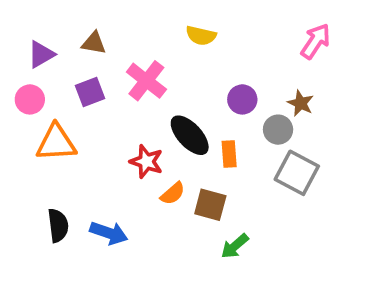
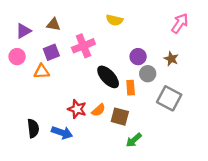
pink cross: (146, 81) -> (83, 46), turned 30
gray circle: (278, 130) -> (148, 74), moved
orange triangle: (56, 143) -> (42, 72), moved, size x0.7
red star: (146, 162) -> (77, 109), moved

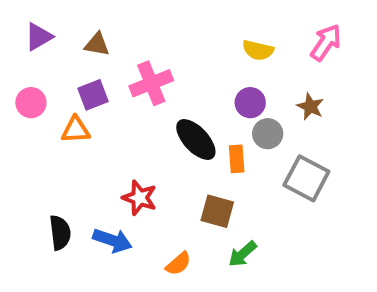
yellow semicircle: (114, 20) -> (258, 50), moved
purple triangle: (23, 31) -> (39, 37), moved
orange semicircle: (98, 110) -> (178, 264), moved

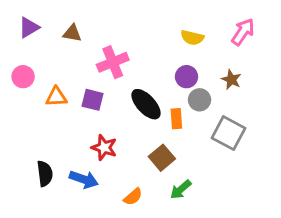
purple square: (93, 95) -> (92, 100), moved, turned 35
brown square: (217, 211) -> (162, 158), turned 35

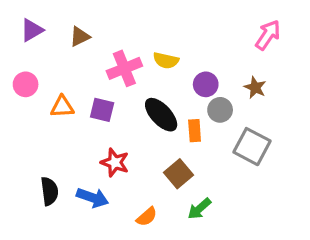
brown triangle: (72, 33) -> (80, 37), turned -36
yellow semicircle: (192, 38) -> (166, 60), moved

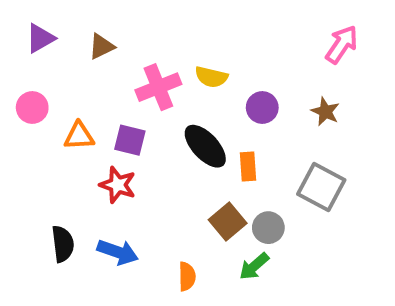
gray circle: (220, 110) -> (268, 228), moved
red star: (115, 162) -> (118, 185), moved
orange semicircle: (147, 217) -> (187, 276), turned -50

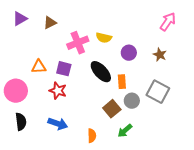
pink circle: (32, 108) -> (16, 91), moved, size x1.5
gray circle: (268, 228) -> (132, 101), moved
black semicircle: (63, 244) -> (21, 122), moved

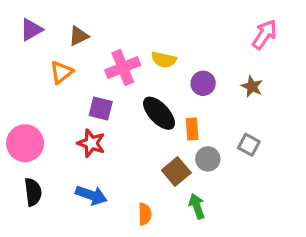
orange triangle: (39, 67) -> (61, 72), moved, turned -35
gray square: (158, 92) -> (249, 145), size x0.6
green arrow: (125, 131) -> (197, 206), turned 112

